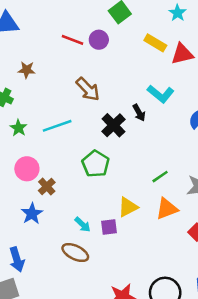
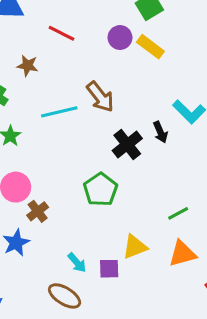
red line: (73, 40) -> (61, 33), moved
yellow rectangle: (155, 43) -> (150, 47), moved
cyan line: (57, 126) -> (59, 112), moved

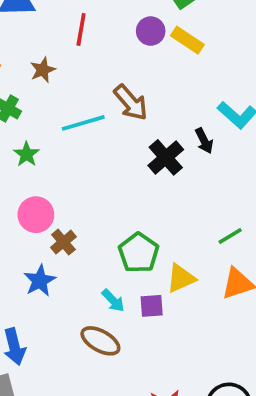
red line: (61, 33) -> (81, 29), turned 76
brown star: (28, 66) -> (43, 70), turned -30
green pentagon: (100, 190) -> (139, 253), moved

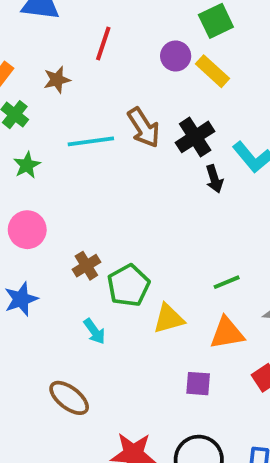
black cross: (166, 157) -> (195, 137), moved
brown cross: (63, 242) -> (86, 266), moved
purple square: (152, 306) -> (198, 384), moved
brown ellipse: (100, 341) -> (69, 398), moved

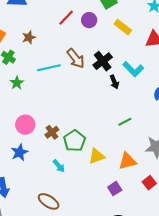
red line: (103, 43) -> (66, 18), moved, turned 30
yellow rectangle: (212, 71) -> (123, 27), moved
pink circle: (27, 230) -> (25, 125), moved
green line: (227, 282) -> (125, 122), moved
purple square: (198, 384) -> (115, 189), turned -32

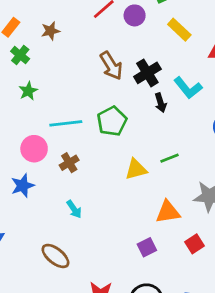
cyan line: (49, 68) -> (66, 123), moved
green pentagon: (74, 141) -> (112, 121), moved
yellow triangle: (97, 156) -> (136, 169), moved

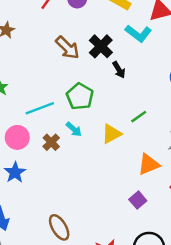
cyan L-shape: (188, 88) -> (138, 33), moved
cyan arrow: (74, 209) -> (74, 129), moved
brown ellipse: (55, 256) -> (59, 227), turned 35

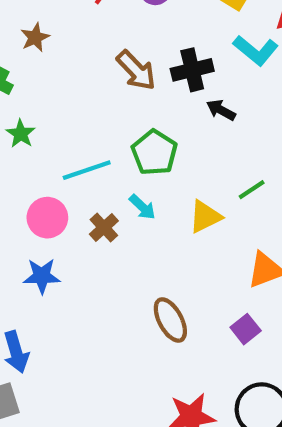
black cross: (101, 46) -> (192, 70), turned 30
black arrow: (119, 70) -> (221, 110), turned 147
blue star: (15, 172) -> (42, 276), turned 30
brown ellipse: (59, 227) -> (170, 320), moved

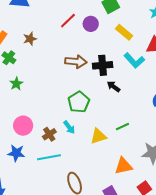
brown arrow: (136, 70) -> (76, 62), turned -50
cyan line: (87, 170) -> (49, 157), moved

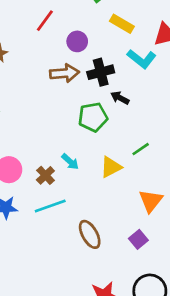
purple circle: (91, 24) -> (77, 41), moved
green pentagon: (79, 102) -> (93, 117), moved, turned 30
orange triangle: (124, 166) -> (151, 201), turned -30

